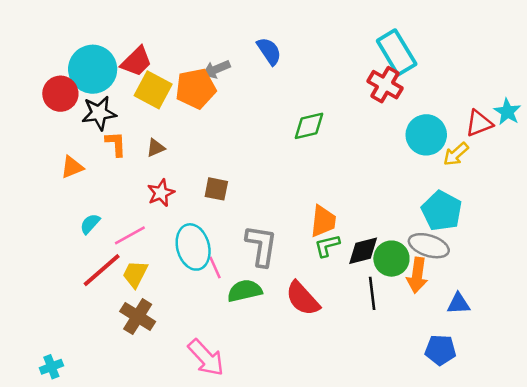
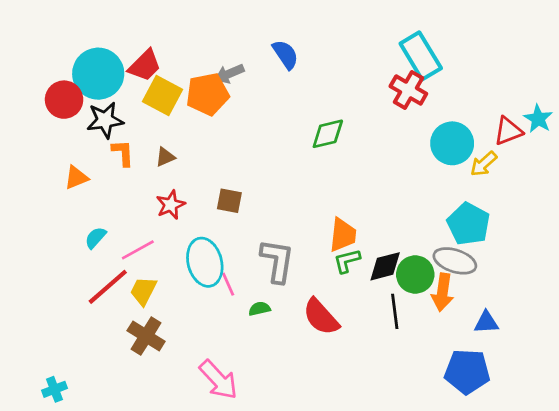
green semicircle: (245, 291) -> (259, 309), size x0.6
blue pentagon: (440, 350) -> (467, 372), size x1.4

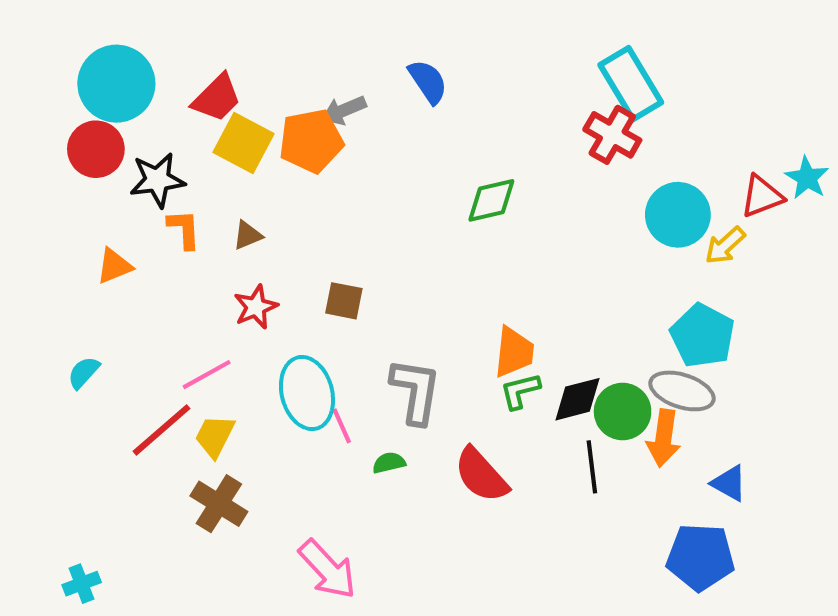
cyan circle: (98, 74) -> (116, 84), moved
cyan semicircle: (95, 238) -> (84, 373), moved
blue triangle: (486, 322) -> (729, 483), turned 32

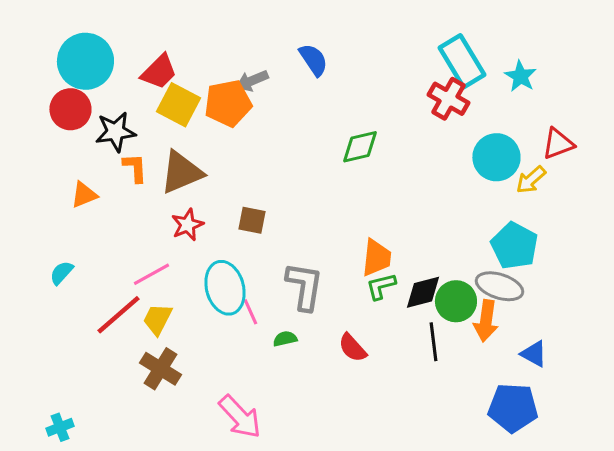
cyan star: (807, 178) -> (520, 76), moved
brown triangle: (248, 235) -> (181, 172), size x2.0
red semicircle: (481, 475) -> (352, 348), size x0.7

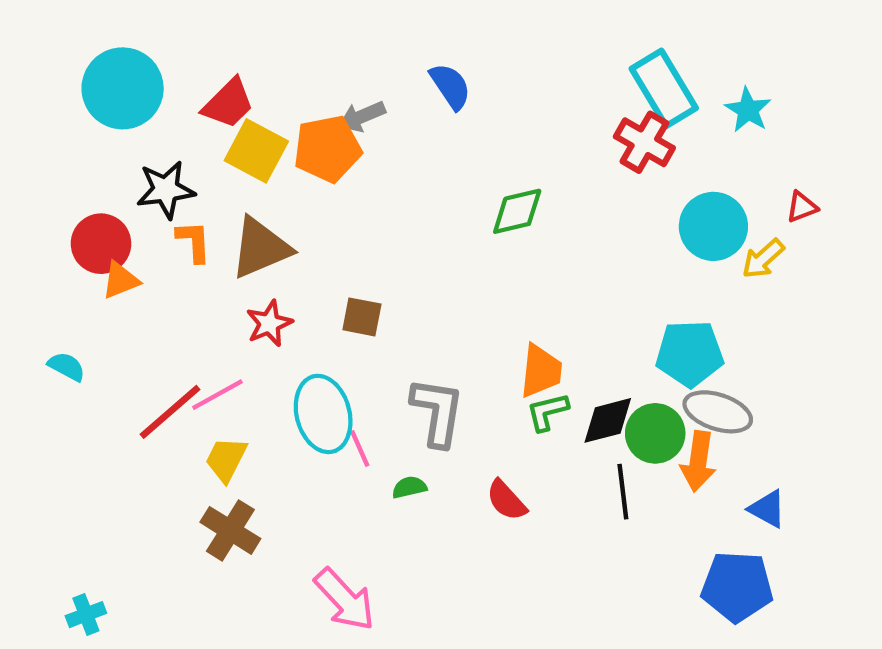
red circle: (70, 109) -> (101, 244), moved
red triangle: (558, 144) -> (802, 207), size x0.7
cyan pentagon: (514, 246) -> (690, 354), moved, turned -30
cyan semicircle: (61, 273) -> (66, 367), moved, turned 76
red line: (118, 315) -> (170, 412), moved

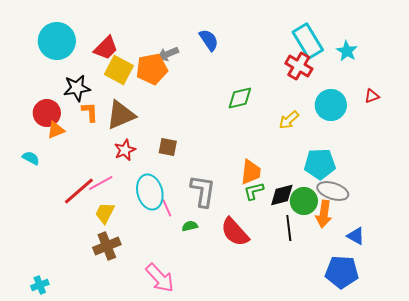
yellow arrow: (763, 259) -> (289, 120), moved
cyan semicircle: (66, 367) -> (31, 158), moved
red semicircle: (506, 500) -> (235, 232), size x1.5
brown cross: (230, 530) -> (107, 246), turned 36

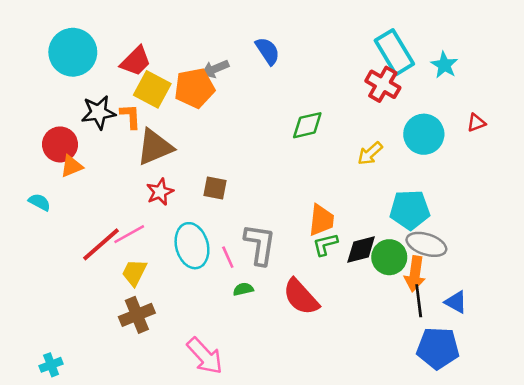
orange L-shape: (90, 112) -> (130, 116), moved
pink line: (167, 208) -> (228, 257), moved
black line: (289, 228) -> (419, 301), moved

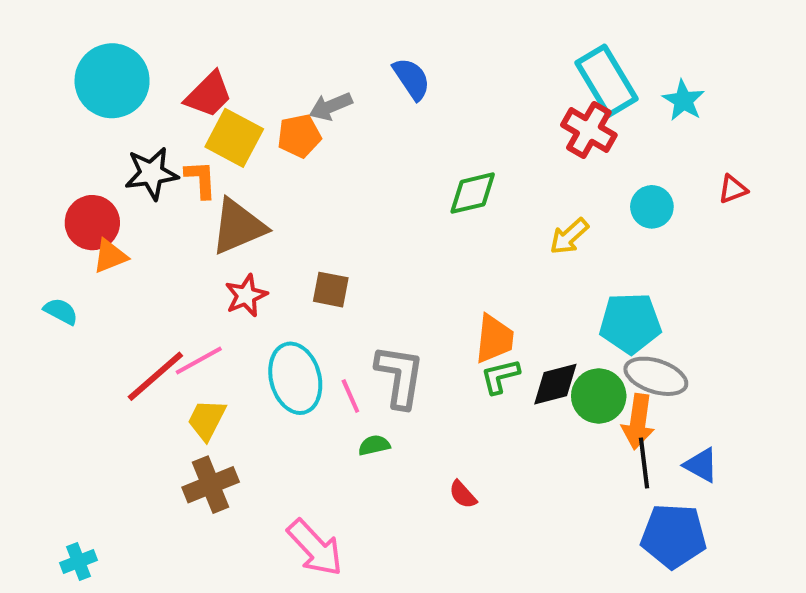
orange pentagon: (195, 88) -> (299, 136), size x0.7
cyan circle: (424, 134) -> (652, 207), size x0.7
red semicircle: (301, 297) -> (463, 495), moved, size x0.5

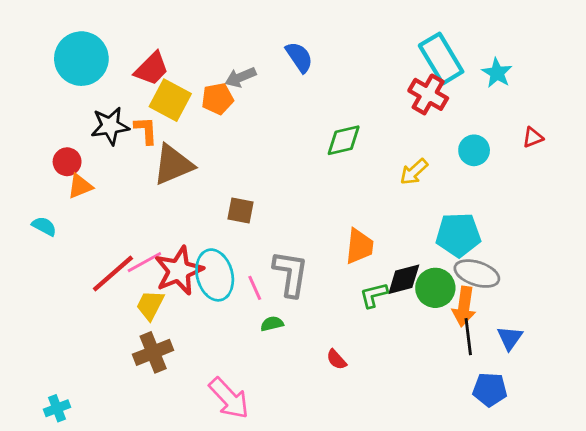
red circle: (92, 223) -> (67, 162), size x0.7
red star: (246, 296) -> (179, 271), moved, size x1.6
green L-shape: (500, 376) -> (374, 295), moved
blue triangle: (701, 465) -> (510, 338), turned 36
blue pentagon: (674, 536) -> (490, 390), size x0.7

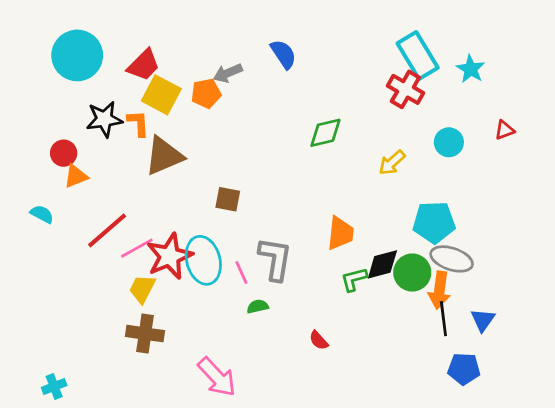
red line: (113, 274) -> (107, 230), moved
brown cross: (153, 352) -> (145, 334), turned 30

